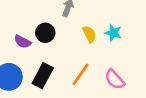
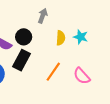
yellow semicircle: (89, 34) -> (61, 38), turned 32
black rectangle: (43, 76) -> (22, 60), moved

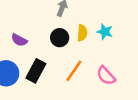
black circle: (24, 37) -> (60, 38), moved
black rectangle: (22, 60) -> (36, 71), moved

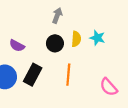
orange line: (74, 71) -> (68, 75), turned -30
pink semicircle: (106, 76) -> (109, 87), moved

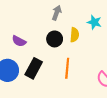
cyan star: (97, 38) -> (94, 22), moved

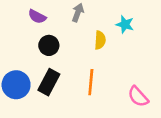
black circle: (55, 39) -> (49, 45), moved
purple semicircle: (19, 41) -> (37, 17), moved

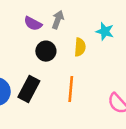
purple semicircle: (37, 17) -> (33, 24), moved
black circle: (49, 45) -> (46, 51), moved

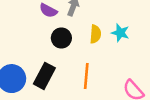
cyan star: (105, 31) -> (120, 33), moved

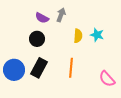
black circle: (61, 38) -> (37, 39), moved

